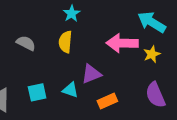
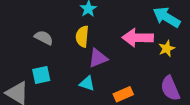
purple triangle: (91, 74) -> (98, 58), moved
cyan square: (37, 92) -> (41, 75), moved

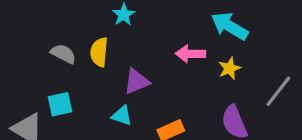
yellow semicircle: (82, 36) -> (99, 52), moved
pink arrow: (138, 38) -> (190, 54), size x0.7

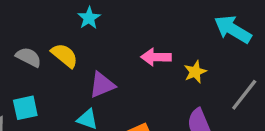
cyan arrow: (229, 26) -> (233, 29), moved
yellow semicircle: (99, 52) -> (64, 55), turned 124

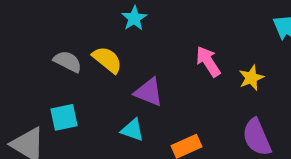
pink arrow: (156, 57) -> (208, 62), turned 56
purple triangle: (102, 85) -> (149, 92), turned 44

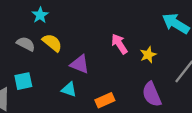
cyan star: (134, 18) -> (40, 15), moved

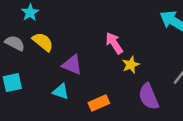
yellow star: (148, 55) -> (131, 65), moved

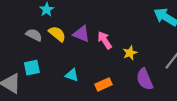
pink arrow: (114, 43) -> (105, 40), moved
purple triangle: (72, 65) -> (81, 34), moved

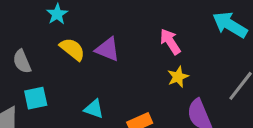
gray semicircle: (34, 35) -> (22, 61), moved, turned -140
pink arrow: (105, 40) -> (170, 42), moved

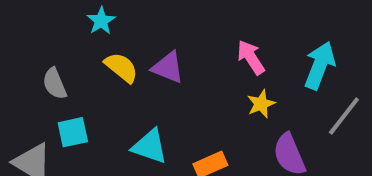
cyan arrow: (230, 25) -> (320, 65), moved, turned 80
cyan triangle: (94, 109) -> (150, 146), size x1.4

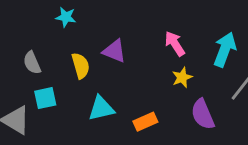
cyan star: (101, 21) -> (66, 17), turned -30
yellow semicircle: (121, 67) -> (81, 66), moved, turned 35
cyan triangle: (150, 146) -> (101, 108), turned -32

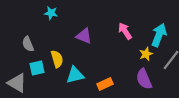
yellow semicircle: (81, 66) -> (57, 59), moved
yellow star: (182, 77) -> (146, 54), moved

